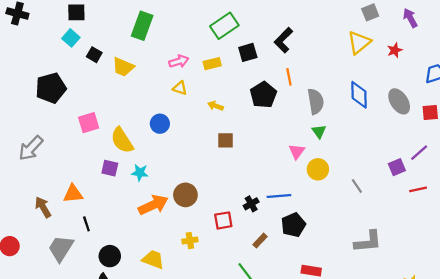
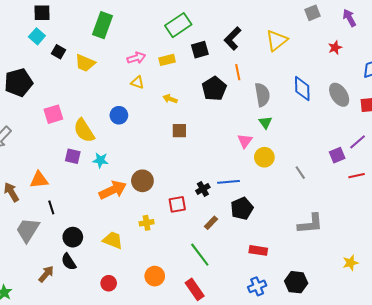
yellow triangle: (359, 42) -> (277, 40), moved

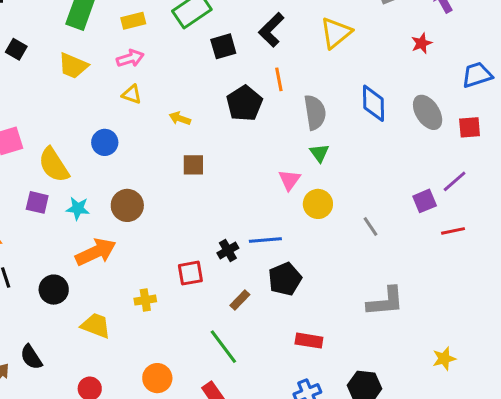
yellow rectangle: (167, 60) -> (133, 21), moved
yellow trapezoid: (85, 63) -> (73, 66), moved
brown circle: (142, 181) -> (127, 205), moved
black circle: (73, 237) -> (54, 290), moved

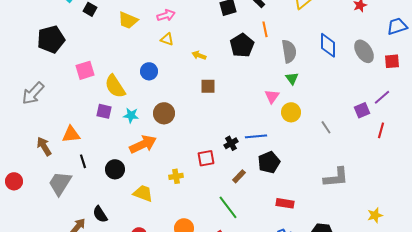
red line: (453, 231) -> (381, 130), turned -63

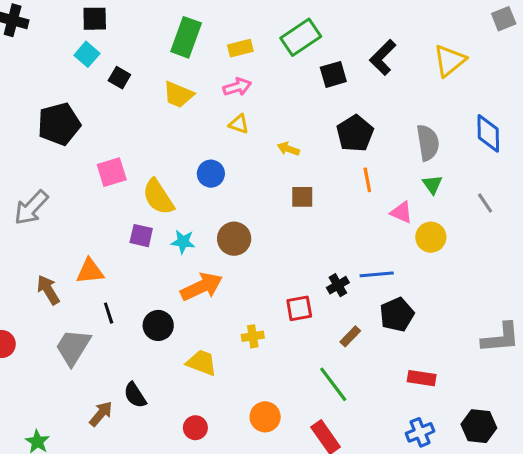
orange line: (265, 29) -> (367, 180), moved
pink triangle: (272, 96) -> (401, 212), turned -42
gray line: (326, 127) -> (485, 203), moved

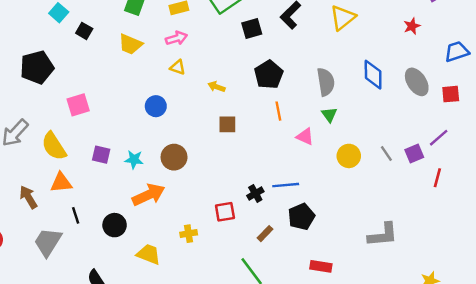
yellow semicircle: (158, 197) -> (54, 146), moved
gray line: (485, 203) -> (386, 153), moved
yellow circle: (431, 237) -> (349, 156), moved

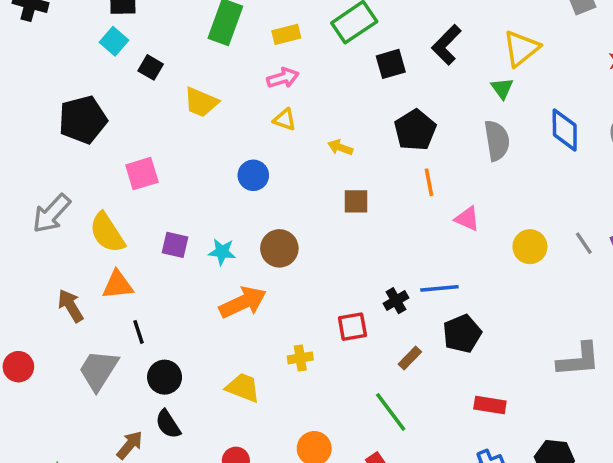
yellow trapezoid: (130, 44) -> (201, 102), moved
green triangle: (329, 115) -> (502, 88), moved
black circle: (115, 225) -> (165, 377), moved

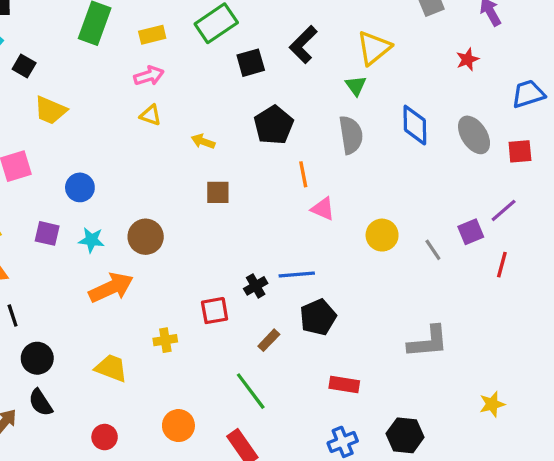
yellow trapezoid: (201, 102) -> (50, 110), moved
blue circle: (253, 175) -> (80, 187), moved
orange line: (429, 182) -> (303, 174), moved
gray line: (584, 243) -> (433, 250), moved

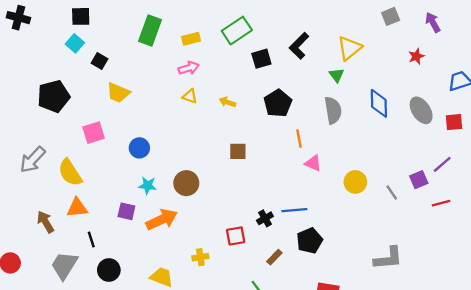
yellow arrow: (203, 141) -> (227, 102), moved
purple square: (47, 233) -> (126, 211), moved
red line: (502, 265) -> (441, 203), turned 60

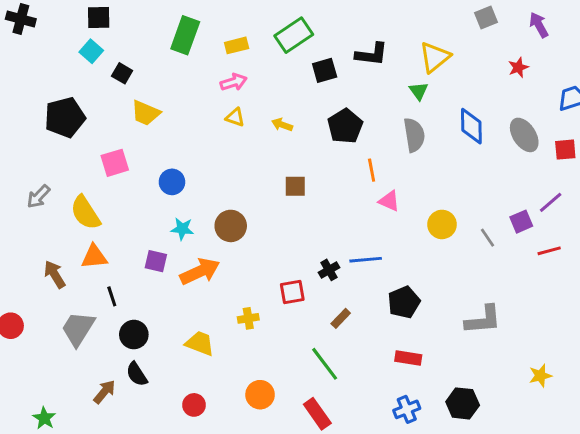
black L-shape: (299, 46) -> (372, 54), turned -128
gray arrow: (33, 160) -> (38, 197), size x0.7
black pentagon: (310, 241) -> (404, 302), moved

